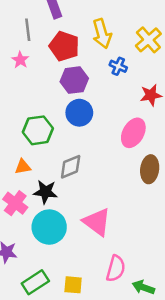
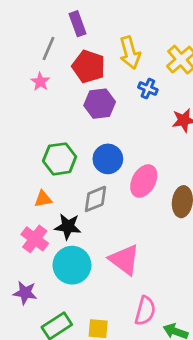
gray line: (28, 30) -> (49, 49), turned 30
blue circle: (79, 113) -> (108, 159), moved
pink ellipse: (133, 133) -> (144, 181), moved

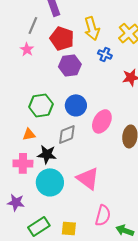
pink cross: (35, 239) -> (23, 163), turned -36

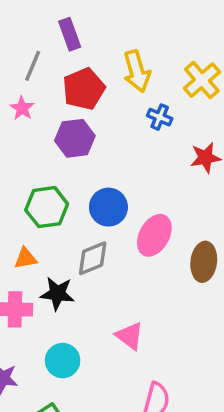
red pentagon: (62, 38) -> (84, 89), turned 30
purple hexagon: (70, 65) -> (75, 138), moved
pink triangle: (88, 178) -> (130, 336), size x0.7
cyan circle: (50, 182) -> (63, 361), moved, size x0.7

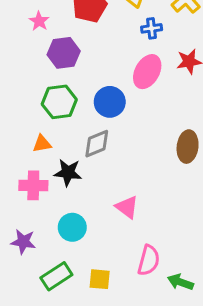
blue cross: (160, 117) -> (152, 28), turned -30
purple hexagon: (75, 138) -> (64, 53), moved
pink ellipse: (154, 235) -> (147, 72), moved

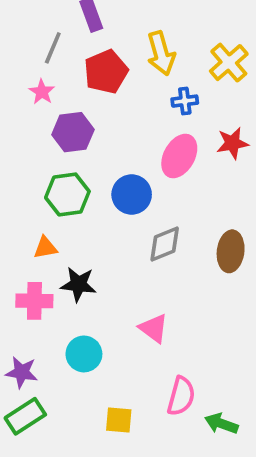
gray diamond: (97, 144) -> (165, 244), moved
green rectangle: (56, 276) -> (25, 416), moved

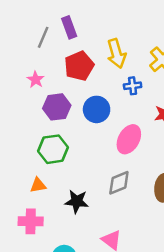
gray line: (53, 48) -> (43, 37), moved
pink ellipse: (179, 156) -> (129, 139), moved
blue circle: (132, 194) -> (97, 109), moved
black star: (78, 284) -> (77, 201), moved

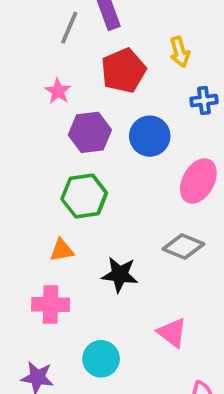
yellow arrow: (116, 53) -> (180, 52), size x0.7
gray diamond: (119, 183) -> (183, 246), turned 45

